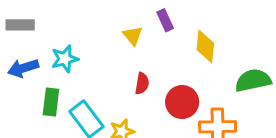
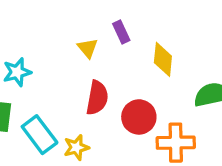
red semicircle: (142, 83) -> (97, 98), size x1.5

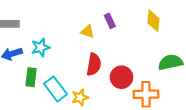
yellow triangle: (88, 48) -> (87, 31), turned -32
yellow diamond: (163, 59) -> (153, 21), moved

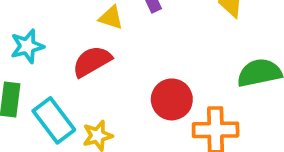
red semicircle: (94, 64) -> (92, 61), moved, turned -130

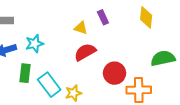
red semicircle: (92, 61) -> (85, 52), moved

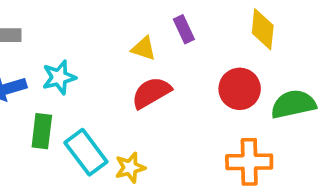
red circle: (115, 73) -> (240, 89), moved

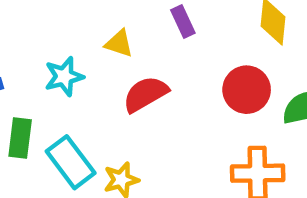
yellow triangle: (144, 48) -> (119, 43), moved
cyan star: (59, 77) -> (64, 76), moved

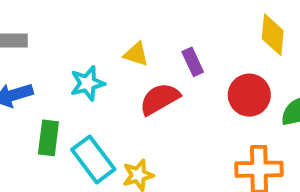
purple rectangle: (183, 21) -> (193, 62), moved

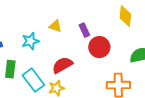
red circle: (249, 95) -> (99, 47), moved
red semicircle: (160, 99) -> (62, 65), moved

